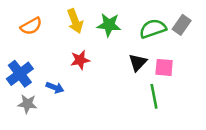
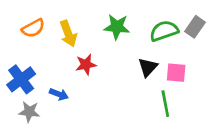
yellow arrow: (75, 21) -> (68, 34), moved

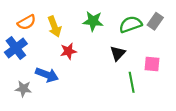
pink square: (176, 73) -> (152, 64), moved
blue cross: (21, 79) -> (16, 48), moved
blue arrow: (59, 94) -> (47, 75), size x1.5

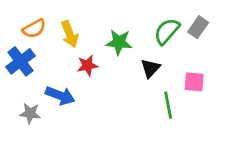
green star: (93, 21) -> (119, 42), moved
green semicircle: (131, 24) -> (167, 31), turned -30

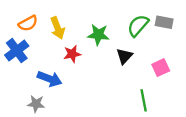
gray rectangle: (198, 27) -> (164, 22), turned 66
pink square: (194, 82) -> (161, 68), turned -30
green line: (168, 105) -> (144, 100), moved
gray star: (30, 113) -> (36, 104), moved

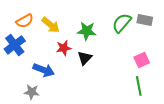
yellow arrow: (58, 28) -> (51, 25), turned -30
black triangle: (124, 56) -> (85, 58), moved
green line: (144, 100) -> (139, 86), moved

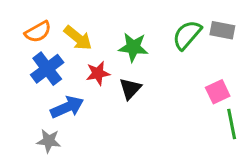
blue cross: (15, 45) -> (47, 69), moved
blue arrow: (44, 70) -> (67, 107), turned -45
green line: (139, 86) -> (232, 124), moved

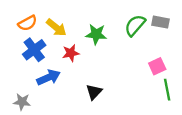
black triangle: (130, 89) -> (94, 92), moved
gray star: (49, 141) -> (22, 102), moved

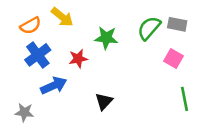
yellow arrow: (56, 28) -> (62, 17), moved
pink square: (157, 66) -> (173, 59), moved, turned -35

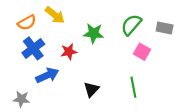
gray rectangle: (177, 24) -> (165, 28), moved
pink square: (173, 59) -> (142, 52), moved
green line: (184, 99) -> (133, 87), moved

